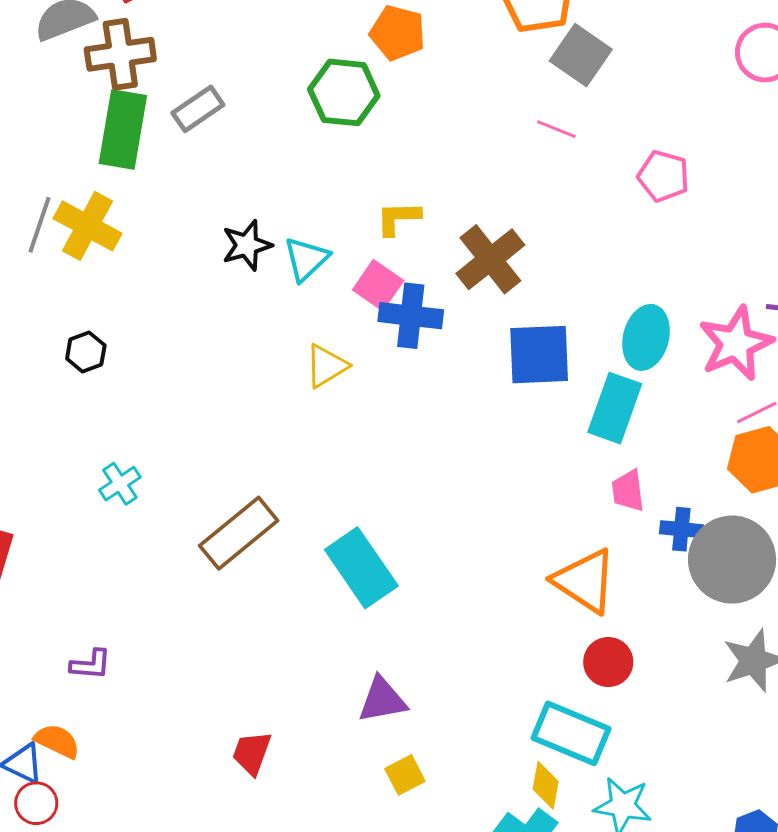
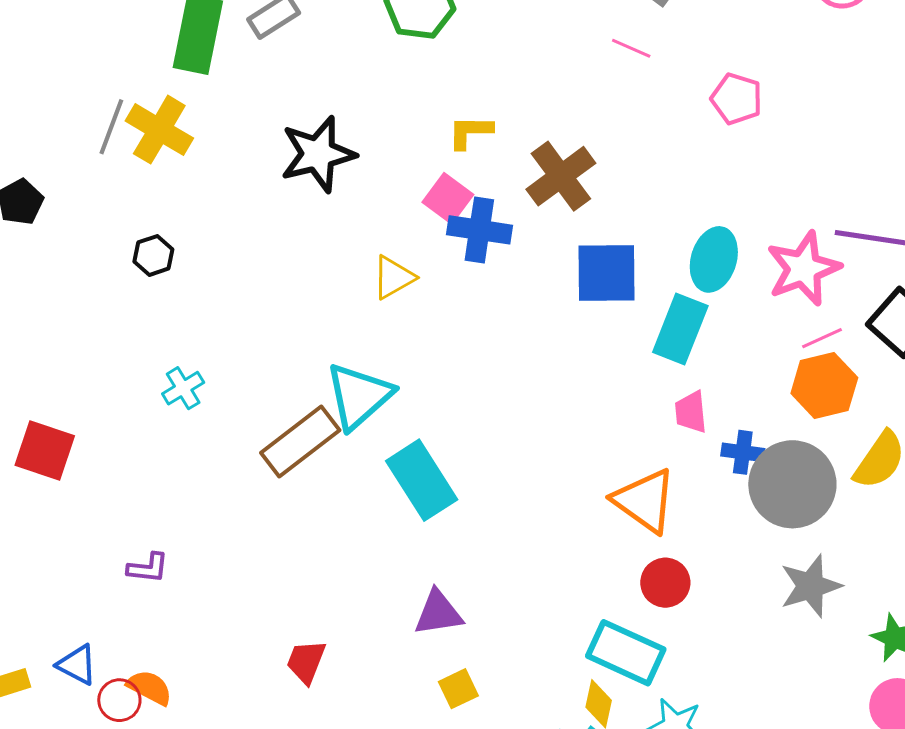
black star: (247, 245) -> (318, 154), size x1.5
cyan triangle: (306, 259) -> (359, 396), moved, size x1.5
orange semicircle: (57, 741) -> (150, 687), moved
red circle: (36, 803) -> (119, 700), moved

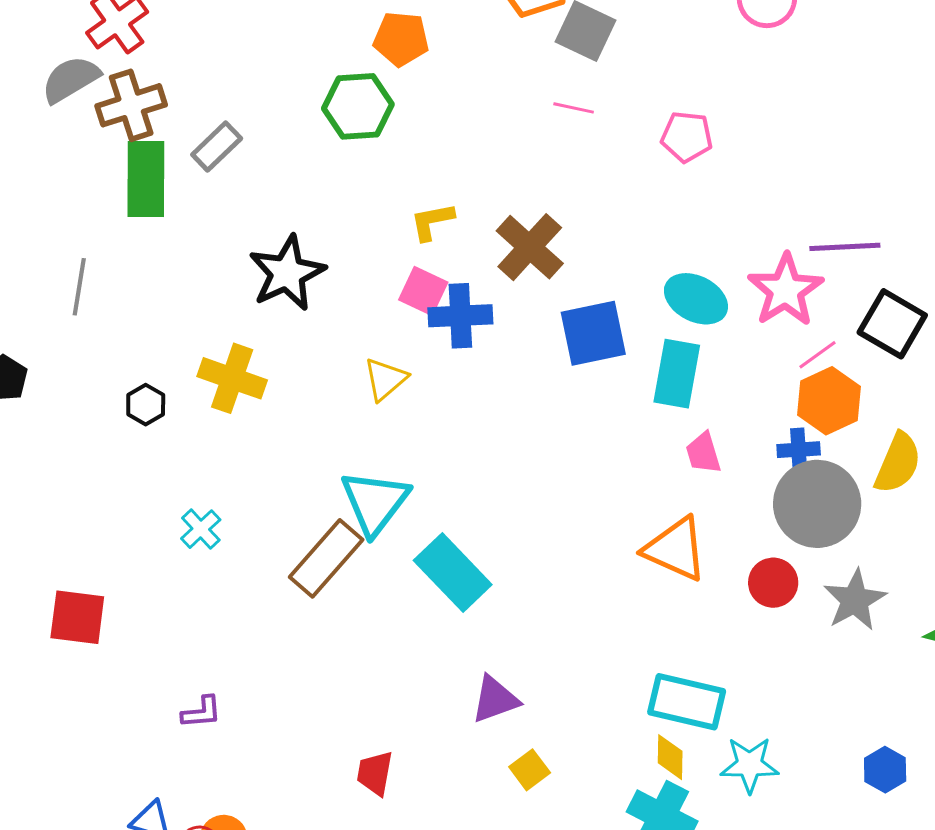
yellow cross: (159, 130) -> (232, 378), moved
cyan ellipse: (714, 259) -> (696, 299), turned -68
blue cross: (743, 452) -> (799, 450), moved
red circle: (665, 583) -> (773, 583), moved

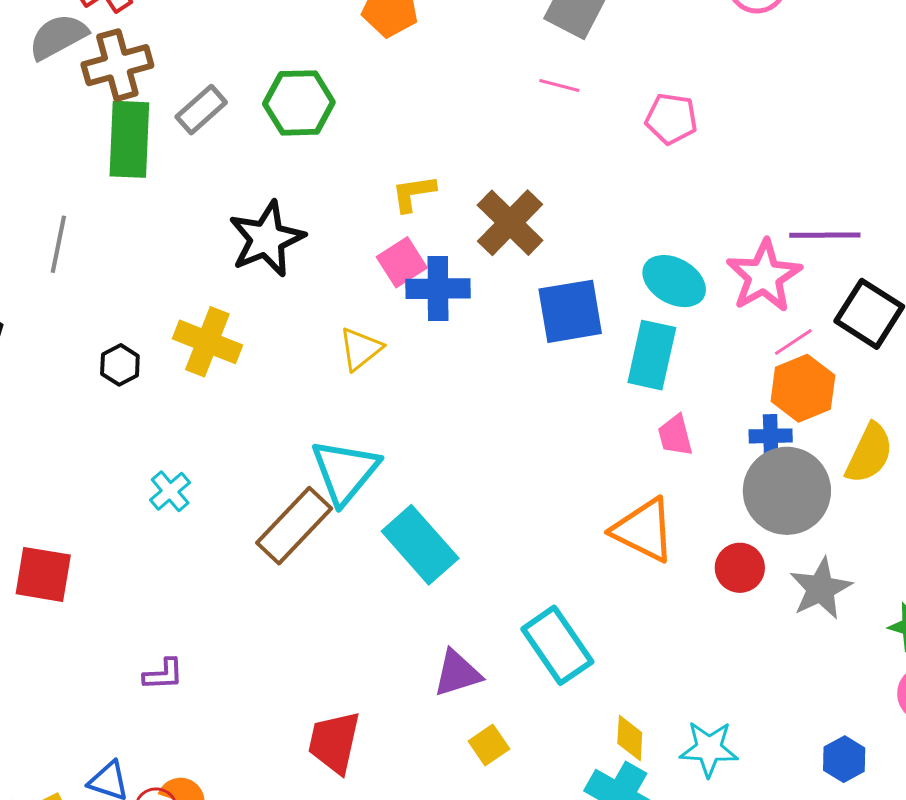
green hexagon: (358, 106) -> (299, 103), moved
pink square: (423, 291) -> (402, 262), turned 30
cyan rectangle: (687, 702) -> (557, 645), moved, turned 40
red trapezoid: (375, 773) -> (334, 742), size x1.4

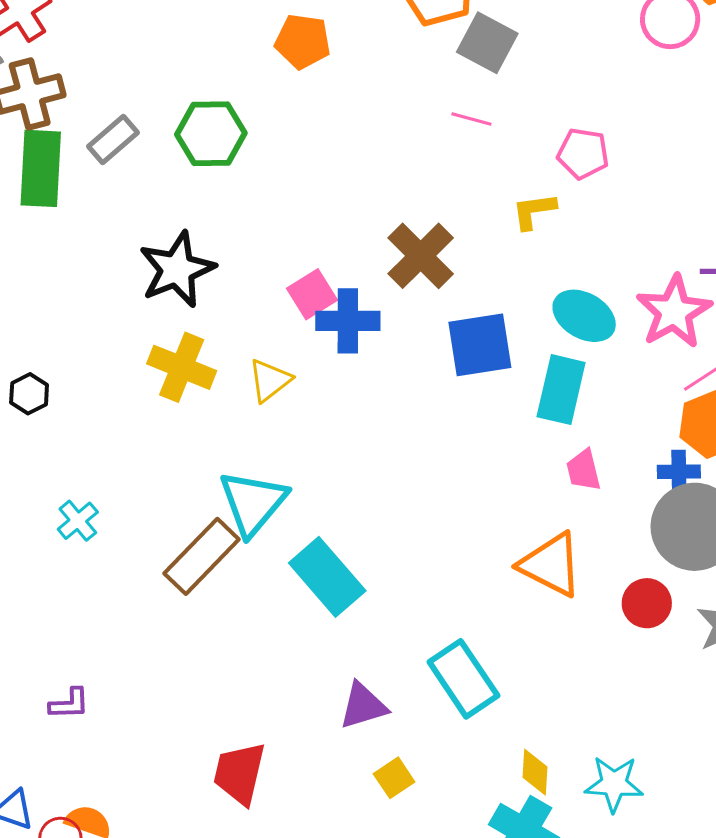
yellow L-shape: (413, 193) -> (534, 211), moved
yellow cross: (207, 342) -> (182, 367), moved

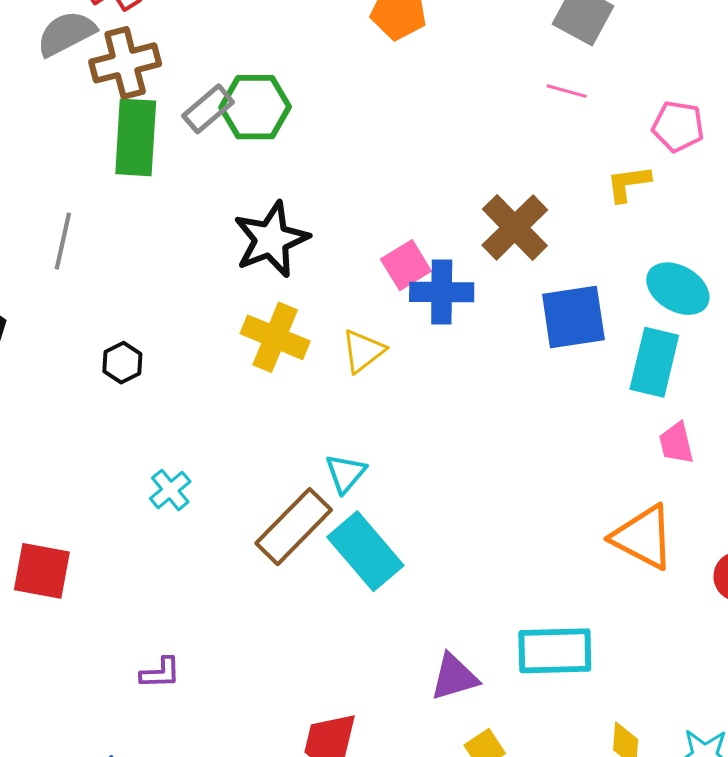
green hexagon: (211, 134) -> (255, 107), moved
cyan triangle: (253, 503) -> (346, 473), size x0.6
cyan rectangle: (327, 577) -> (365, 551), moved
cyan rectangle: (463, 679) -> (555, 651), turned -58

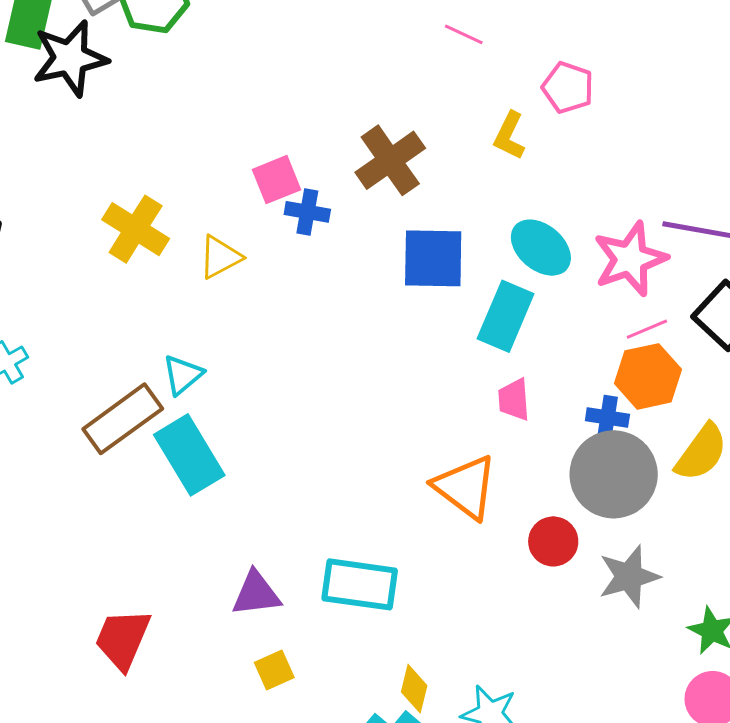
yellow L-shape: (628, 183) -> (509, 136), turned -66
black star: (271, 239) -> (70, 58), moved
blue cross: (442, 292) -> (307, 212), size x0.7

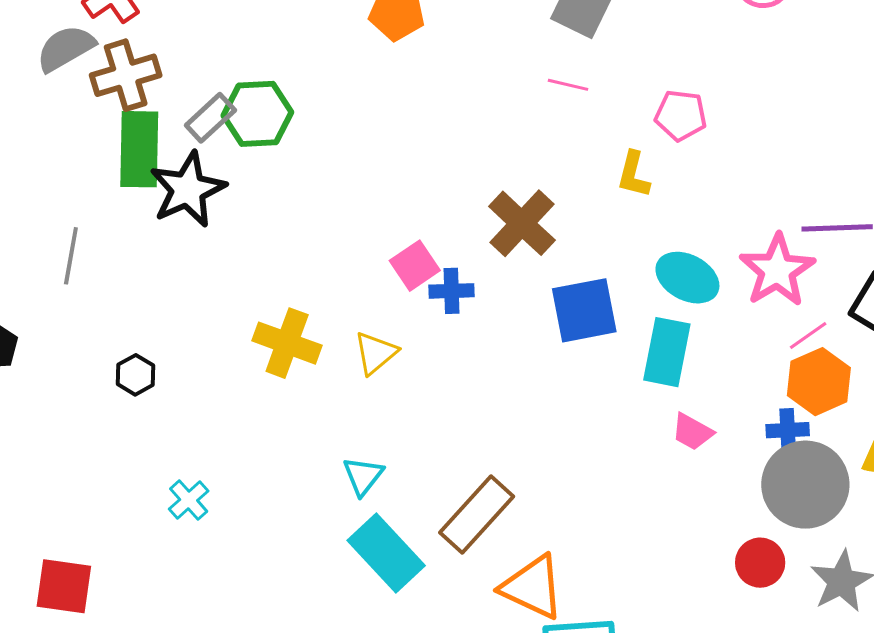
pink trapezoid: (514, 400) -> (692, 432), turned -45
brown rectangle: (123, 419) -> (477, 514), moved
orange triangle: (465, 487) -> (532, 587), moved

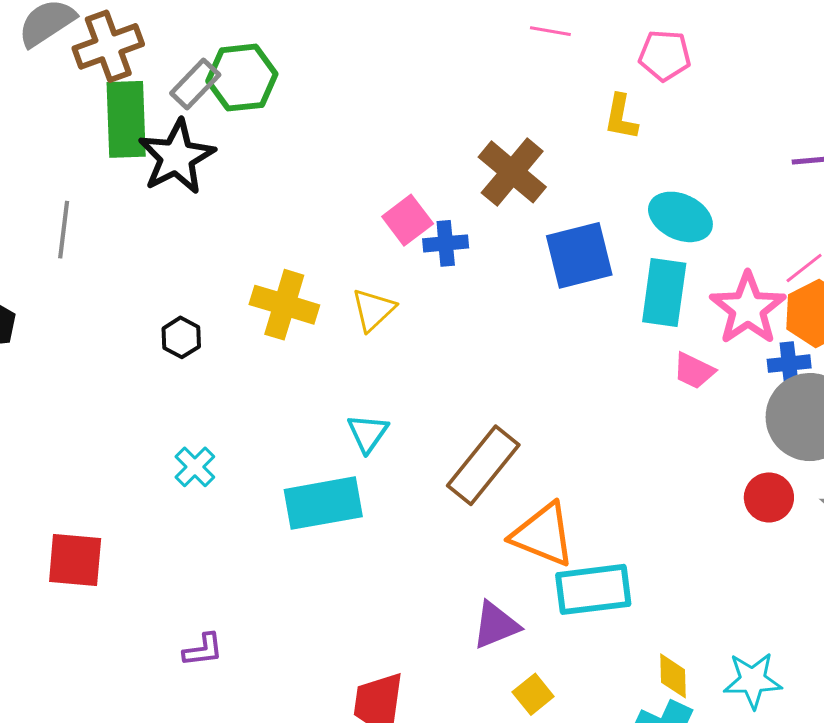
pink star: (777, 270) -> (748, 308), moved
black hexagon: (136, 375) -> (181, 337), moved
cyan rectangle: (386, 553) -> (323, 503), moved, turned -54

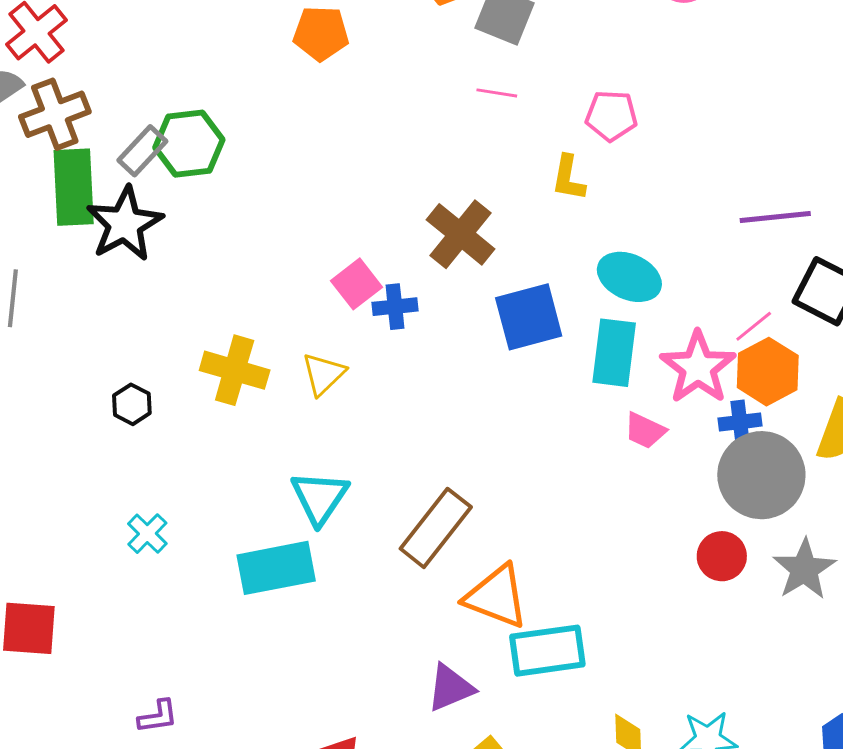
cyan triangle: (368, 433) -> (320, 497), size x1.4

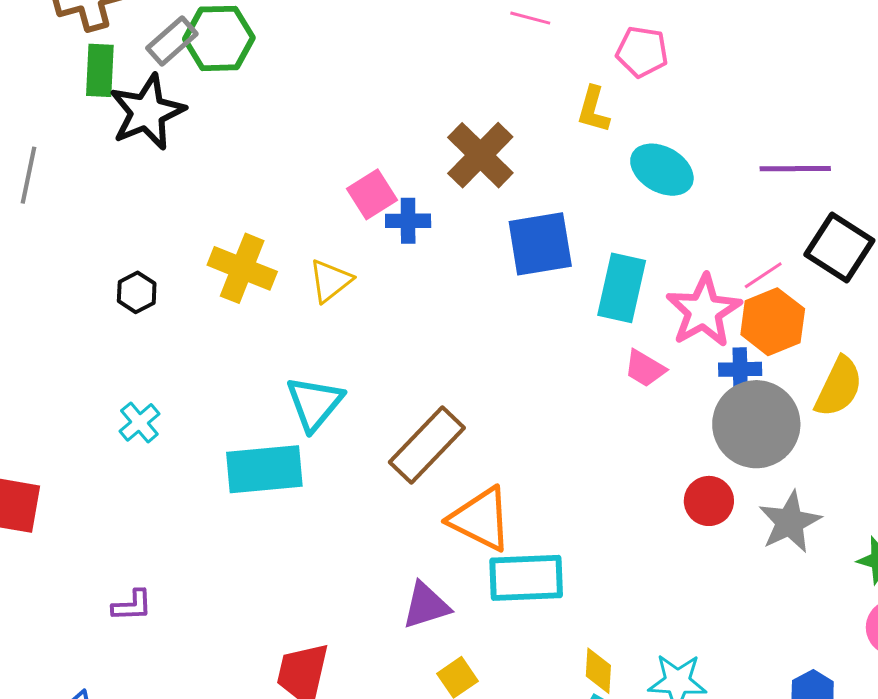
green rectangle: (74, 187) -> (100, 70), size x0.7
cyan ellipse: (629, 277) -> (662, 170), moved

